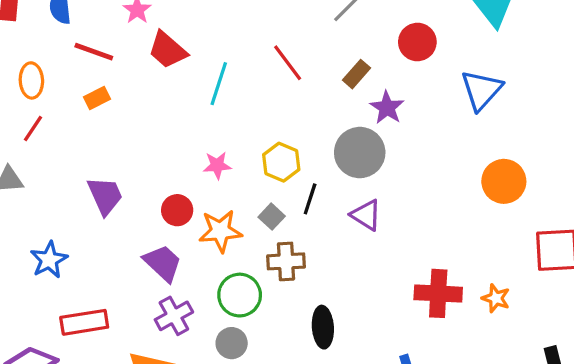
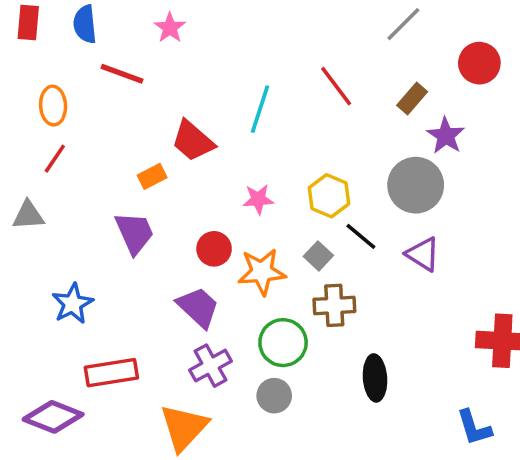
red trapezoid: (168, 50) -> (193, 141), moved
orange rectangle: (97, 98) -> (152, 176), moved
black line: (310, 199) -> (361, 236), turned -68

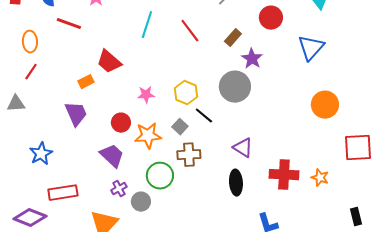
cyan line: (260, 109) -> (147, 25), moved
purple triangle: (423, 254) -> (243, 148), moved
purple cross: (210, 366) -> (119, 189), size x0.7
black ellipse: (375, 378) -> (236, 183), moved
gray circle: (274, 396) -> (141, 202), moved

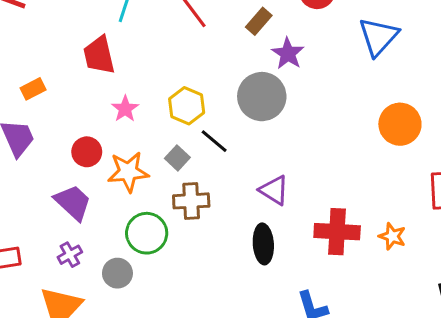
red trapezoid: (109, 62) -> (99, 55), moved, turned 36
pink star: (146, 95) -> (125, 109), turned -30
purple cross: (119, 189) -> (70, 255), moved

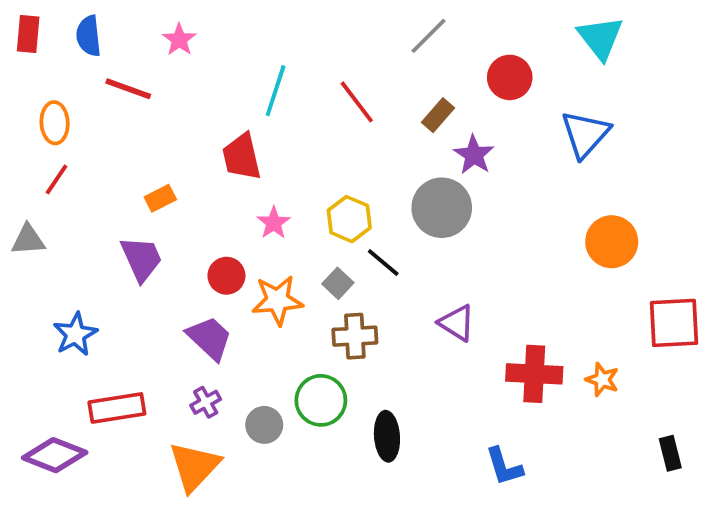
green circle: (147, 233) -> (321, 400), moved
black ellipse: (263, 244) -> (387, 436), moved

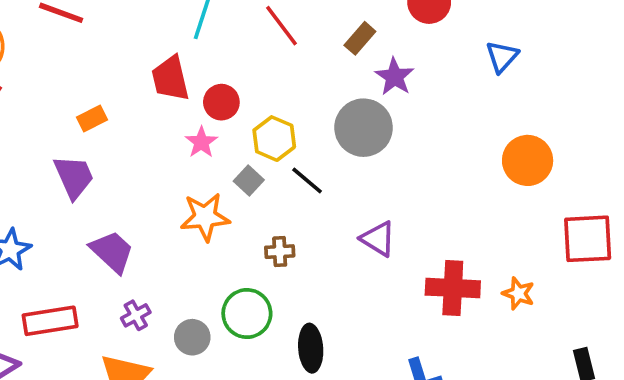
blue triangle: (585, 134) -> (502, 57), size x0.7
red circle: (226, 276) -> (221, 102), moved
gray square: (338, 283) -> (249, 180), moved
brown cross: (355, 336) -> (280, 252), size x0.7
purple trapezoid: (209, 338) -> (112, 252), moved

